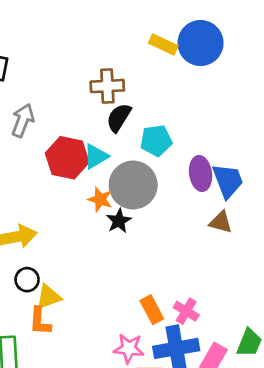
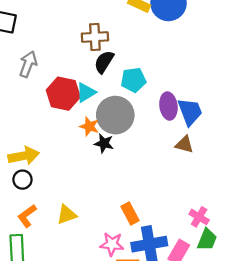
black star: (119, 221) -> (104, 143), turned -30
black circle: (27, 280) -> (22, 180), moved
yellow triangle: (49, 297) -> (67, 215), moved
pink cross: (186, 311) -> (199, 217), moved
orange L-shape: (40, 321) -> (27, 216), moved, turned 50

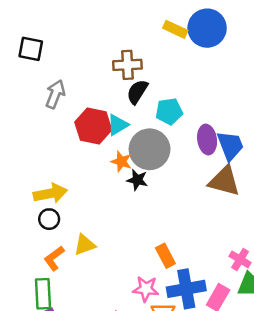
brown triangle: (184, 144) -> (224, 181), size x1.6
yellow triangle: (67, 215) -> (85, 245), moved

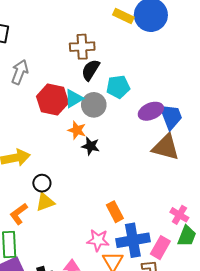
purple ellipse: (207, 139) -> (151, 111), turned 75
gray circle: (150, 149) -> (94, 105), moved, size x0.7
black circle: (49, 219) -> (42, 183), moved

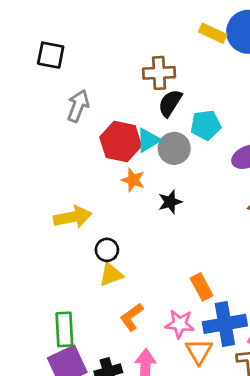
orange star: (77, 130) -> (133, 180), moved
black star: (91, 146) -> (170, 202), turned -30
orange L-shape: (19, 214) -> (132, 317), moved

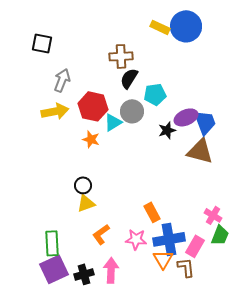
cyan triangle: (148, 140) -> (113, 122), moved
orange star: (133, 180) -> (91, 139), moved
black star: (170, 202) -> (167, 130), moved
yellow arrow: (73, 217) -> (55, 111), moved
orange triangle: (199, 351) -> (163, 259), moved

